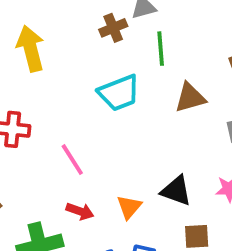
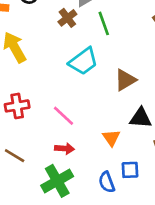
brown triangle: (190, 98) -> (125, 80), moved
red arrow: (80, 211) -> (64, 149), moved

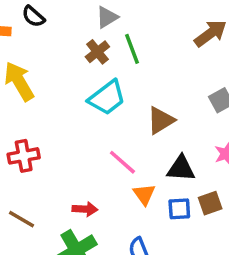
brown cross: (67, 18) -> (97, 52), moved
pink line: (63, 116) -> (122, 162), moved
blue square: (130, 170) -> (179, 209), moved

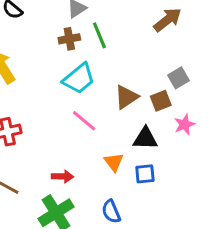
brown cross: (97, 52) -> (69, 39), turned 30
pink line: (122, 162) -> (84, 121), moved
brown square: (210, 203) -> (161, 101), moved

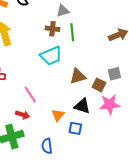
brown square: (161, 101) -> (99, 85), turned 32
pink line: (84, 121) -> (30, 95), moved
pink star: (184, 124) -> (110, 104), size x1.5

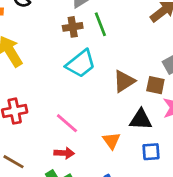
blue square: (75, 128) -> (151, 152), moved

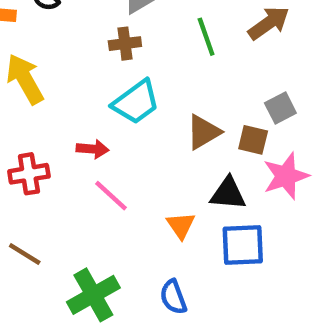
green line: (100, 24) -> (206, 37), moved
blue square: (151, 152) -> (243, 245), size x1.5
red arrow: (64, 153) -> (93, 149), moved

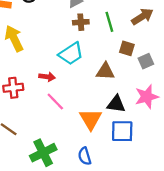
brown cross: (125, 44) -> (81, 22), moved
brown triangle: (203, 132) -> (105, 71), turned 30
brown square: (253, 140) -> (127, 48), moved
orange triangle: (181, 225) -> (91, 119), size x1.5

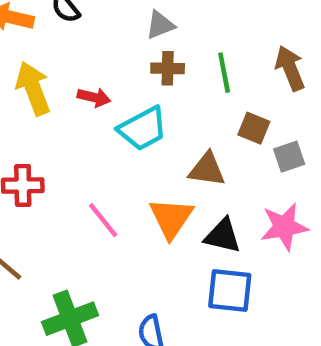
brown arrow: (142, 17) -> (290, 68), turned -85
red arrow: (47, 77) -> (94, 97), moved
orange triangle: (91, 119) -> (171, 218), moved

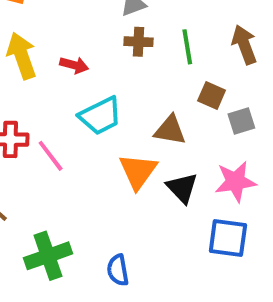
cyan trapezoid: (143, 129) -> (100, 116), moved
pink line: (103, 220) -> (51, 156), moved
black triangle: (223, 236) -> (182, 188), turned 32
blue square: (230, 290) -> (228, 238), moved

